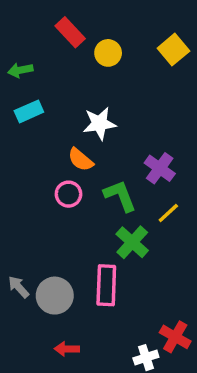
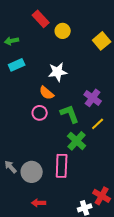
yellow square: (173, 50) -> (102, 41), moved

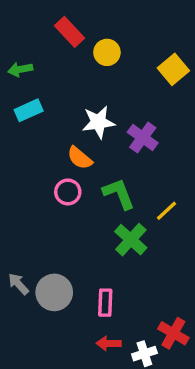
purple cross: (93, 98) -> (143, 137), moved
pink rectangle: (62, 166) -> (105, 303), moved, size x0.7
red arrow: (39, 203) -> (109, 343), moved

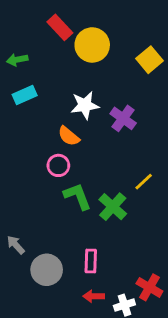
yellow circle: (107, 52) -> (92, 45), size x1.5
green L-shape: (119, 194) -> (77, 196), moved
gray circle: (54, 292) -> (47, 270), moved

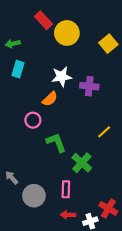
cyan rectangle: (25, 95) -> (18, 69), turned -49
purple cross: (123, 118) -> (89, 86), turned -30
orange semicircle: (69, 136) -> (50, 99), turned -84
pink circle: (58, 165) -> (33, 120), moved
green cross: (113, 207) -> (82, 163), moved

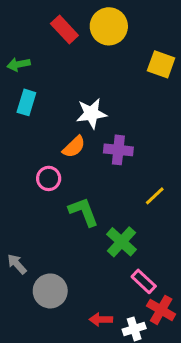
yellow circle: (67, 33) -> (109, 26), moved
yellow square: (108, 44) -> (161, 64), turned -30
purple cross: (89, 86) -> (118, 150), moved
pink rectangle: (66, 189) -> (144, 281), moved, turned -49

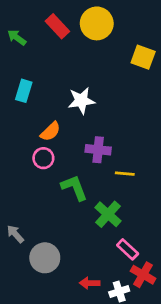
green arrow: (19, 64) -> (17, 37), moved, turned 48
orange semicircle: (74, 147) -> (50, 131), moved
purple cross: (118, 150) -> (98, 150), moved
yellow line: (155, 196) -> (125, 174), moved, turned 48

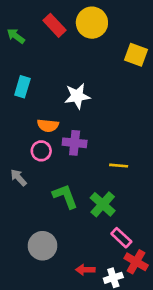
orange semicircle: (50, 131) -> (48, 125), turned 50
purple cross: (98, 150) -> (75, 143), moved
green L-shape: (74, 188) -> (65, 196), moved
gray arrow: (15, 234) -> (18, 178), moved

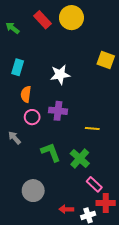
yellow square: (136, 55) -> (106, 60), moved
orange semicircle: (48, 125) -> (26, 94), moved, turned 91
red cross: (136, 262) -> (106, 203), turned -30

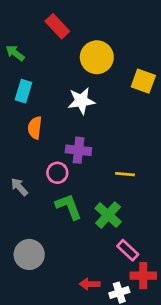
yellow circle: (71, 18) -> (97, 57), moved
green arrow: (12, 28) -> (15, 53), moved
pink circle: (32, 117) -> (57, 173), moved
gray circle: (33, 191) -> (29, 254), moved

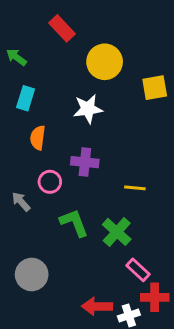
yellow square: (143, 81) -> (155, 88), turned -30
pink circle: (57, 173) -> (50, 182), moved
red arrow: (90, 284) -> (97, 306), size x1.4

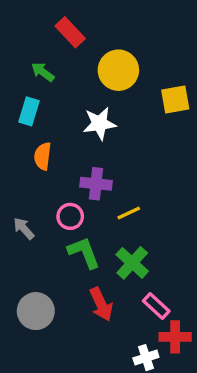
green arrow: (16, 57) -> (43, 72), moved
pink circle: (50, 182) -> (70, 216), moved
yellow line: (135, 188) -> (129, 213), moved, turned -30
red arrow: (97, 306) -> (101, 304), moved, turned -116

